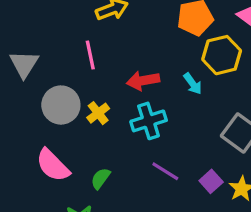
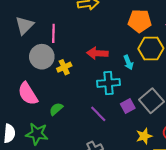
pink line: (90, 55) -> (53, 33), moved
cyan cross: (149, 121) -> (108, 83), moved
purple square: (211, 181) -> (128, 106), moved

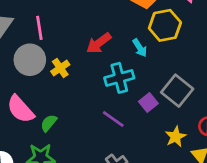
red arrow: (97, 53) -> (99, 43), turned -30
green semicircle: (56, 109) -> (49, 123), moved

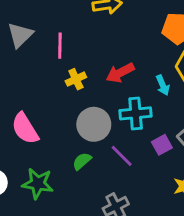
gray circle: (30, 60) -> (94, 124), moved
yellow cross: (60, 68) -> (76, 79), moved
green semicircle: (49, 123) -> (82, 161), moved

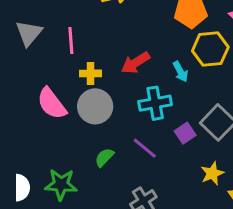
yellow cross: (76, 79) -> (91, 73), turned 30
gray circle: (94, 124) -> (95, 106), moved
pink semicircle: (25, 129) -> (52, 104), moved

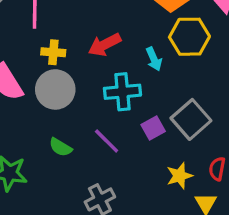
green semicircle: (104, 157) -> (61, 147), turned -108

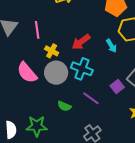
yellow cross: (53, 52) -> (52, 51), turned 32
cyan cross: (122, 92) -> (82, 69), moved, turned 35

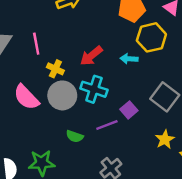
cyan arrow: (111, 46) -> (129, 59), turned 128
purple square: (117, 86) -> (129, 110), moved
purple line: (91, 98) -> (107, 125), turned -54

